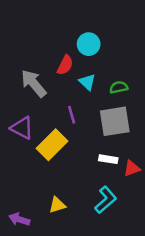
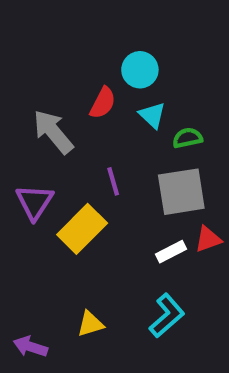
cyan triangle: (87, 82) -> (152, 115), moved
purple triangle: (22, 128) -> (35, 202), turned 35
white rectangle: (108, 159) -> (171, 252), turned -36
red triangle: (132, 168) -> (208, 239), moved

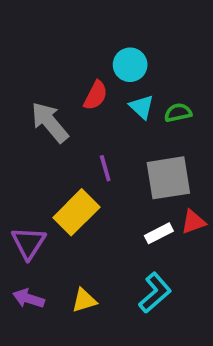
green semicircle: (187, 138) -> (178, 113), moved
purple triangle: (35, 202) -> (29, 243), moved
purple arrow: (30, 347) -> (29, 298), moved

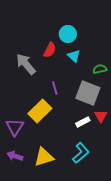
green semicircle: (178, 113) -> (100, 69), moved
gray square: (168, 178) -> (88, 93), turned 30
red triangle: (193, 222) -> (101, 116), turned -40
yellow triangle: (84, 300) -> (44, 157), size x1.5

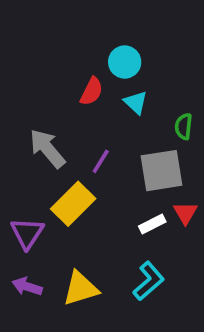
gray arrow: (26, 64) -> (47, 149), moved
green semicircle: (100, 69) -> (184, 126), turned -72
purple line: (55, 88) -> (101, 161), turned 48
gray square: (88, 93) -> (161, 171), turned -30

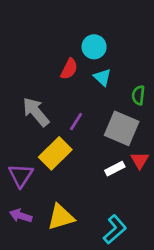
gray square: (161, 171) -> (122, 128), turned 32
cyan L-shape: (149, 281) -> (115, 229), moved

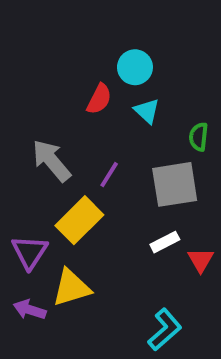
gray square: (122, 128) -> (175, 184), turned -32
red triangle: (140, 160) -> (201, 260), moved
yellow triangle: (61, 217) -> (71, 288), moved

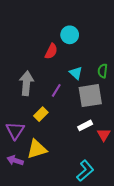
cyan triangle: (147, 111) -> (76, 73), moved
gray arrow: (52, 161) -> (26, 83), turned 45
yellow rectangle: (79, 220) -> (41, 114), size x0.6

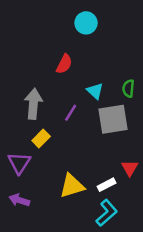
cyan circle: (70, 35) -> (86, 23), moved
yellow rectangle: (41, 114) -> (41, 138), moved
white rectangle: (85, 125) -> (107, 185), moved
yellow triangle: (37, 149) -> (72, 186), moved

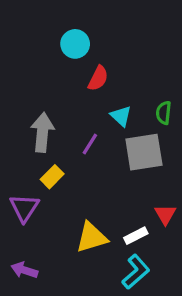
cyan circle: (86, 23) -> (75, 44), moved
red semicircle: (64, 64) -> (98, 78), moved
purple arrow: (19, 200) -> (24, 270), moved

